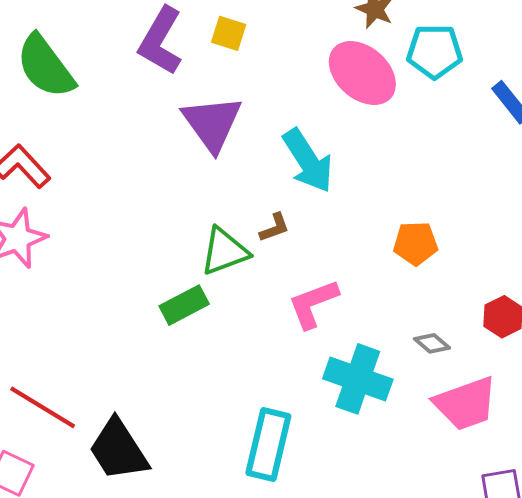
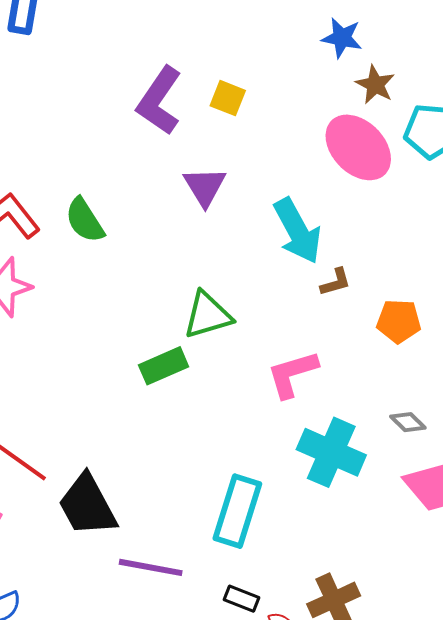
green semicircle: (45, 66) -> (85, 220), moved, size x0.7
purple triangle: (212, 123) -> (205, 187), size x0.7
brown L-shape: (275, 228) -> (336, 282), moved

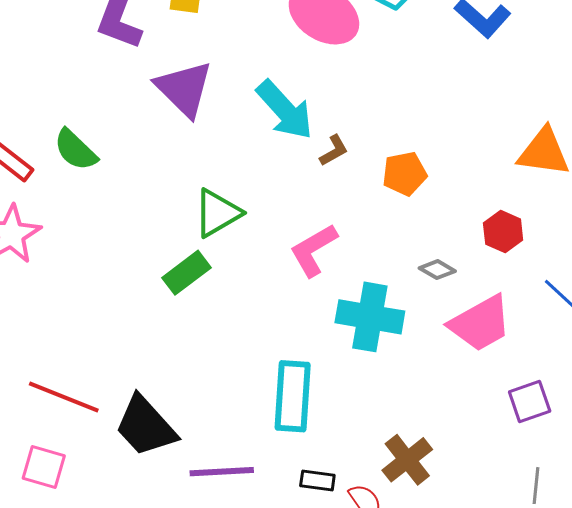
purple triangle: (205, 187) -> (184, 89), size x1.4

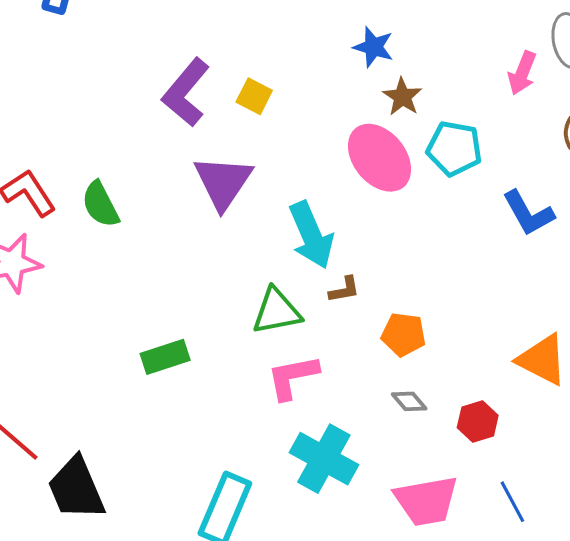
green triangle: (217, 213) -> (277, 311), moved
gray diamond: (437, 270) -> (409, 401), moved

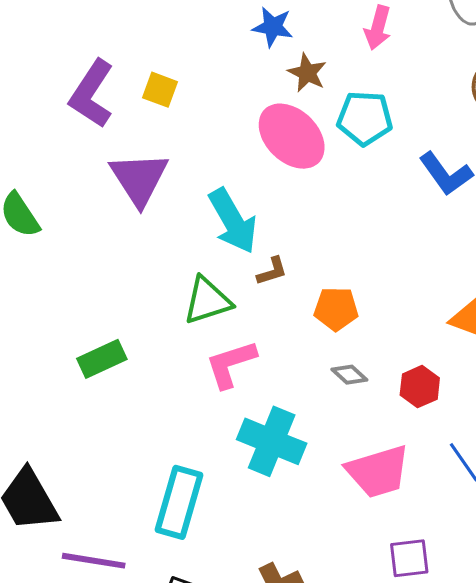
pink arrow: (522, 73) -> (378, 28), moved

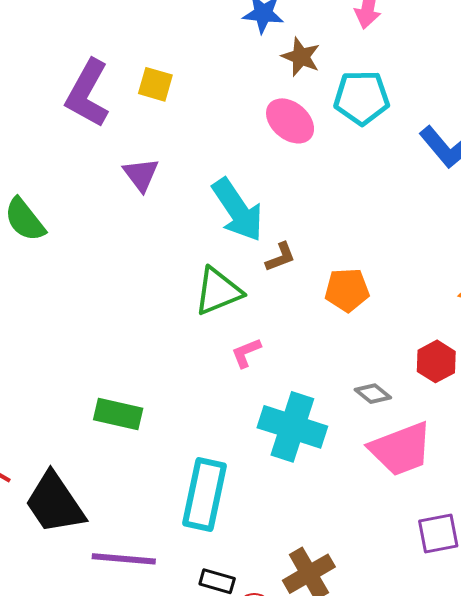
pink ellipse: (292, 136) -> (290, 121), size x0.7
purple triangle: (139, 179) -> (141, 175), size x0.6
green rectangle: (102, 359) -> (118, 414), moved, turned 42
pink L-shape: (231, 364) -> (246, 353), size x0.6
gray diamond: (349, 375) -> (373, 394), moved

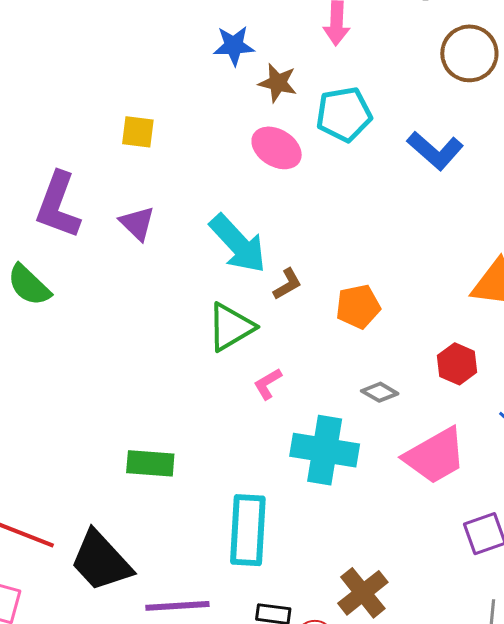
purple L-shape: (88, 93) -> (58, 205), moved
gray diamond: (373, 394) -> (380, 392), moved

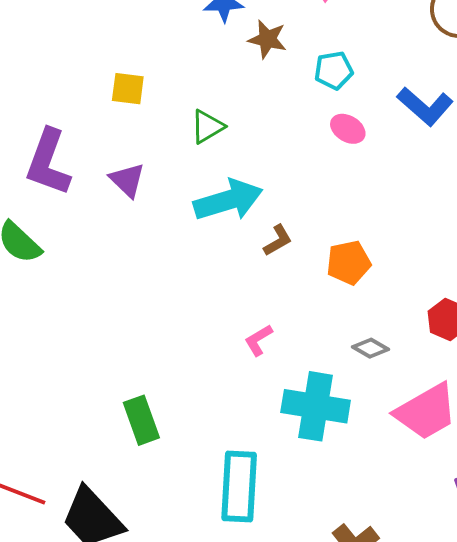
cyan pentagon: (344, 114) -> (334, 70), size x0.7
pink ellipse: (277, 148) -> (348, 129), moved, size x0.7
cyan arrow: (238, 244) -> (228, 200), turned -64
green triangle: (231, 327) -> (207, 127), moved, size x0.7
green rectangle: (150, 463) -> (141, 420), turned 66

